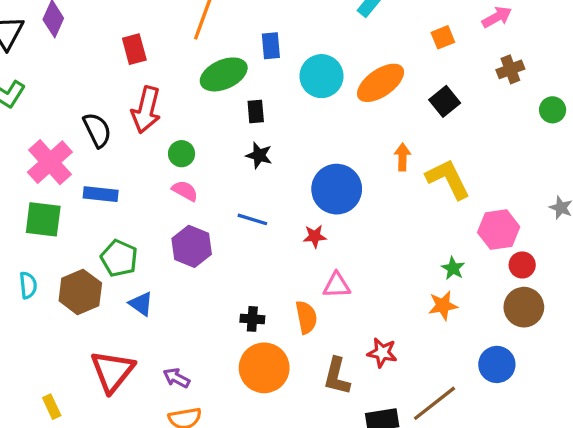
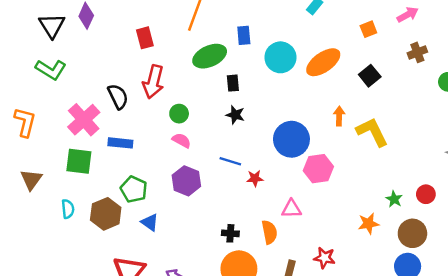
pink hexagon: (499, 230) -> (318, 169), moved
red star: (315, 236) -> (255, 178), moved
green star: (453, 268) -> (394, 199), moved
brown circle: (524, 307) -> (412, 233), moved

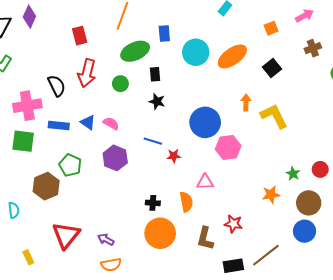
green circle: (179, 114) -> (120, 84), moved
pink cross: (84, 120) -> (27, 106), turned 32
cyan semicircle: (68, 209) -> (14, 210), moved
blue triangle: (150, 222) -> (88, 122), moved

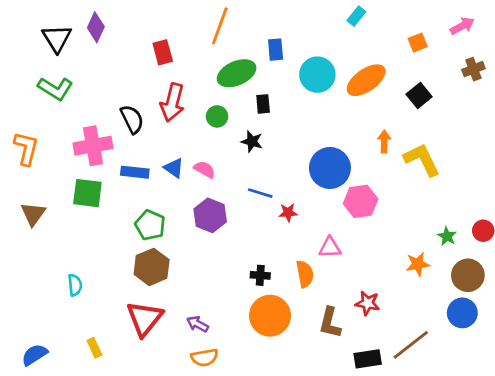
black star: (157, 101) -> (252, 142), moved
brown hexagon: (46, 186) -> (152, 267), moved

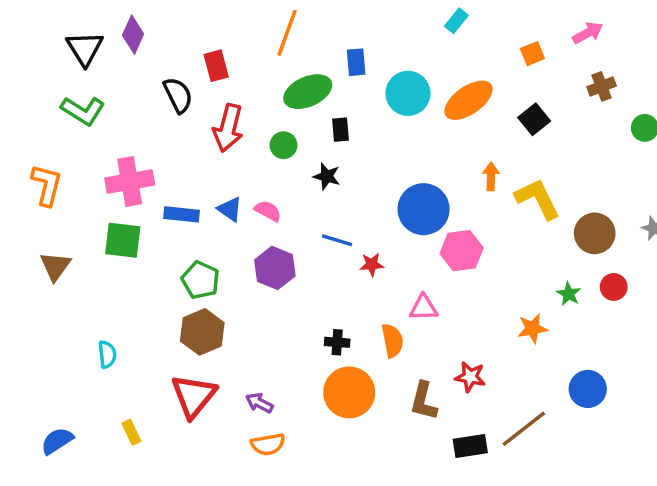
black semicircle: (132, 119) -> (178, 95), moved
brown circle: (468, 275) -> (595, 233), moved

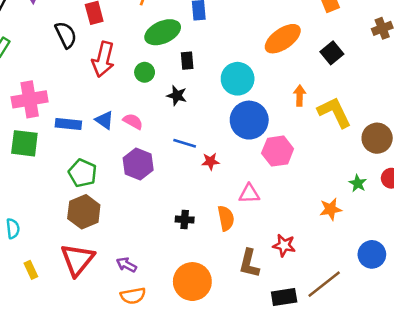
cyan circle: (408, 93) -> (238, 79), moved
orange circle: (349, 392) -> (192, 282), moved
yellow rectangle: (131, 432) -> (31, 270), moved

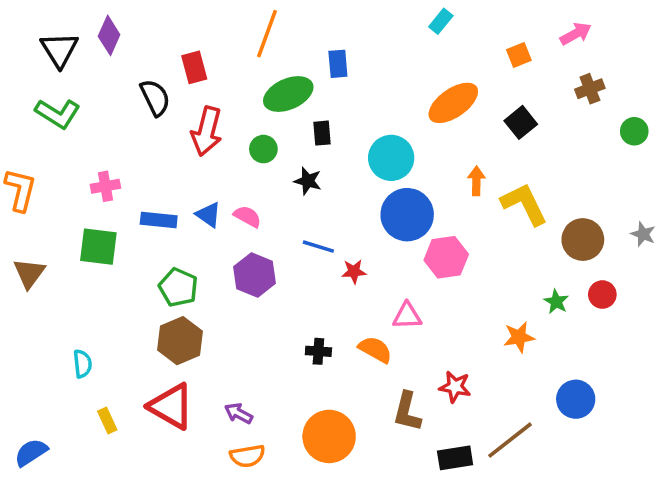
pink cross: (30, 99) -> (105, 186), size x0.6
orange semicircle: (226, 218) -> (375, 350), turned -50
red triangle: (77, 260) -> (171, 406), turned -39

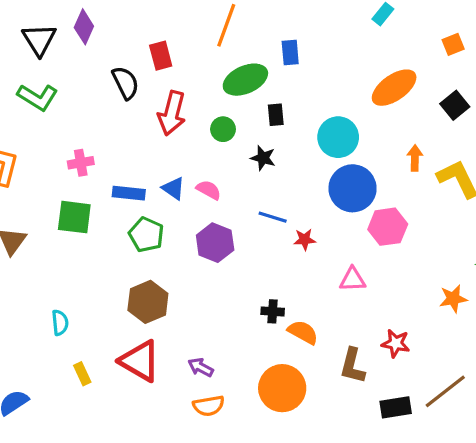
green pentagon: (178, 287) -> (146, 235), moved
orange semicircle: (375, 350) -> (303, 332), moved

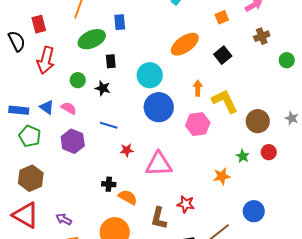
green circle: (223, 129) -> (78, 80), moved
pink hexagon: (388, 227) -> (198, 124), moved
red star: (305, 239) -> (127, 150), moved
pink triangle: (353, 279) -> (159, 164), size x1.6

